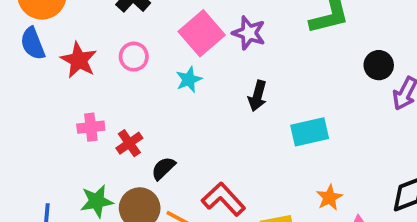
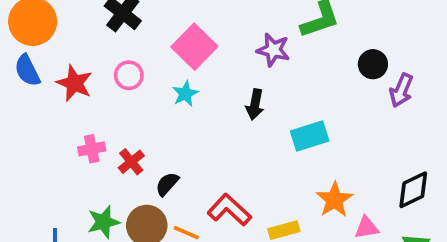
purple star: (249, 33) -> (273, 50), moved
orange star: (329, 197) -> (334, 200), size x1.4

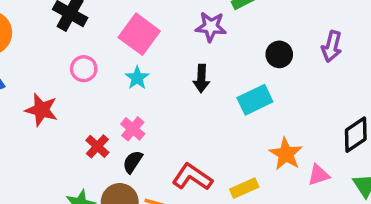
black circle: (373, 64) -> (279, 54), moved
red star: (74, 83) -> (41, 110), moved
pink cross: (92, 149) -> (133, 129), moved, turned -30

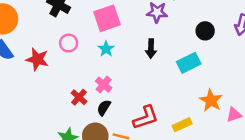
pink square: (139, 34) -> (107, 18), turned 36
red star: (41, 110) -> (37, 59), moved
red L-shape: (192, 177) -> (146, 118), turned 128

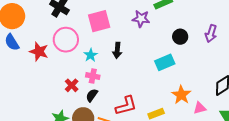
pink circle: (69, 43) -> (66, 40), size x1.6
cyan star: (106, 49) -> (91, 55), moved
black arrow: (151, 49) -> (117, 50), moved
pink cross: (104, 85) -> (93, 76), turned -32

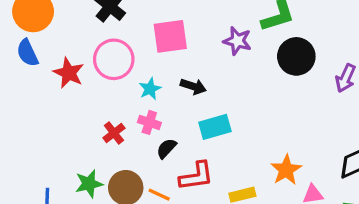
black circle: (180, 37) -> (296, 56), moved, size x1.5
black arrow: (117, 50) -> (193, 86), turned -84
cyan rectangle: (165, 62) -> (215, 127), moved
black semicircle: (92, 95) -> (166, 148), moved

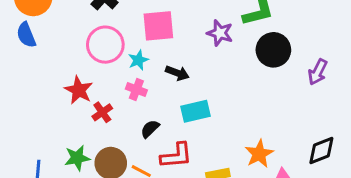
red star: (69, 73) -> (79, 90), moved
cyan star: (150, 89) -> (138, 60), moved
pink cross: (149, 122) -> (136, 89), moved

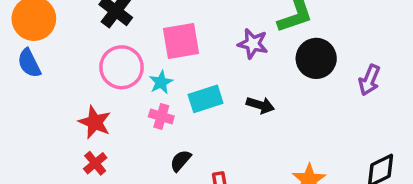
black arrow: (177, 73) -> (260, 105), moved
cyan rectangle: (195, 111) -> (206, 99), moved
red cross: (102, 112) -> (95, 163), moved

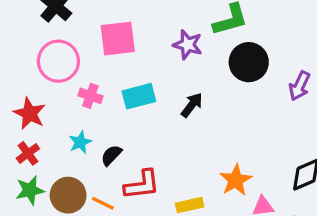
cyan star: (161, 82) -> (80, 142), moved
black arrow: (260, 105) -> (192, 105), turned -72
pink cross: (161, 116) -> (90, 96), moved

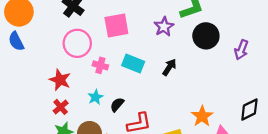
purple star: (188, 45) -> (164, 27), turned 30
cyan rectangle: (139, 96) -> (133, 64), turned 40

